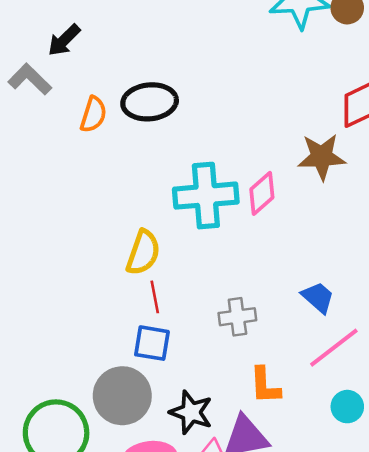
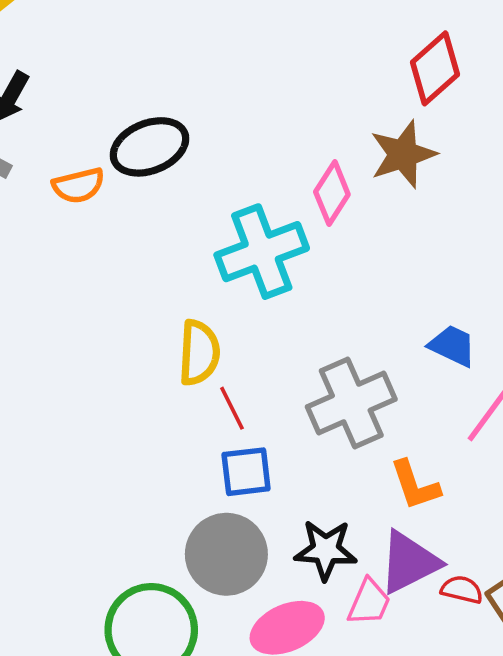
orange semicircle: (93, 114) -> (78, 186), turned 75
pink diamond: (262, 193) -> (332, 193), moved
gray cross: (237, 317) -> (351, 403), size x1.6

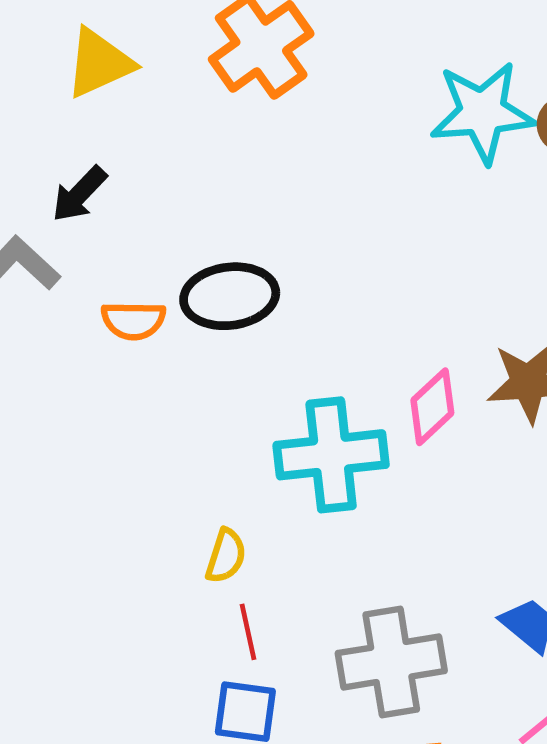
yellow semicircle: (199, 353) -> (226, 556), size x0.7

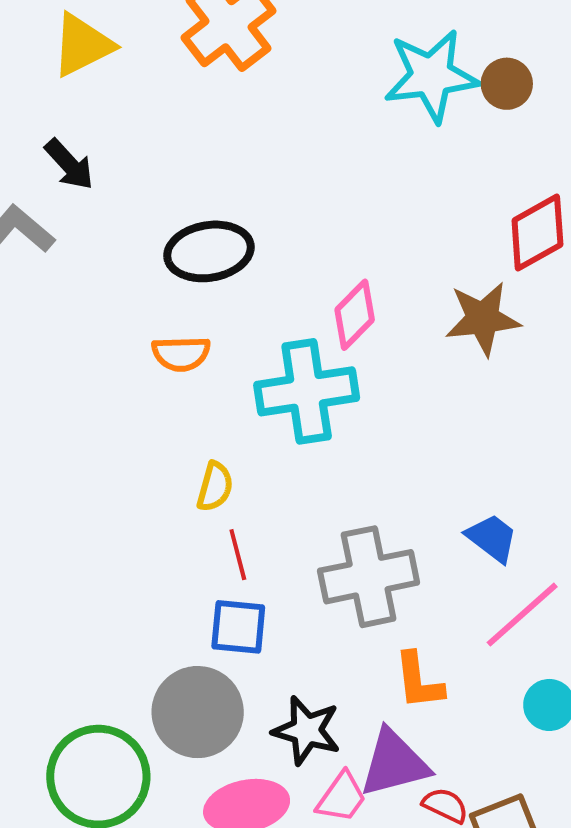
black arrow: (79, 194) -> (69, 164), turned -84
orange semicircle: (133, 320) -> (181, 354), moved
pink diamond: (432, 407) -> (355, 315), moved

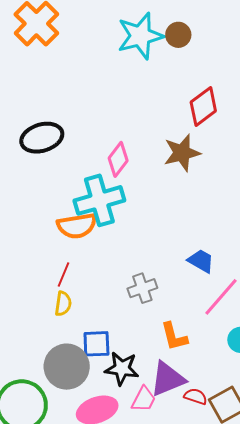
orange semicircle: (181, 354) -> (77, 226), moved, size x1.4
yellow semicircle: (215, 487) -> (63, 304), moved
red line: (238, 555) -> (64, 275), moved, turned 45
gray cross: (369, 577) -> (142, 288), size x0.6
blue square: (238, 627) -> (96, 344), moved

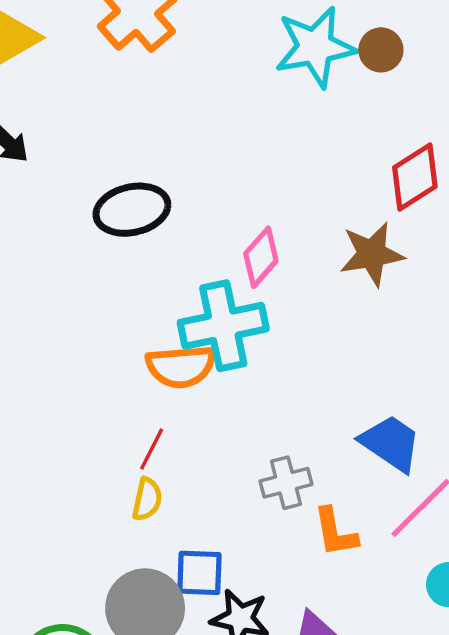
blue trapezoid: (201, 261) -> (391, 443), size x1.4
orange L-shape: (174, 337) -> (335, 532), moved

